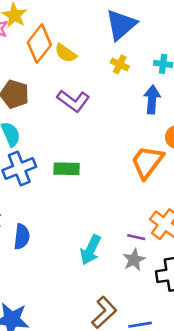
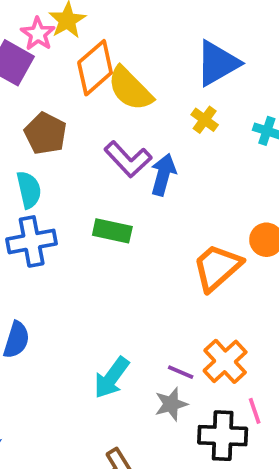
yellow semicircle: (66, 53) -> (130, 89), size x1.5
blue arrow: (152, 100) -> (163, 175), moved
green rectangle: (67, 169) -> (112, 231), moved

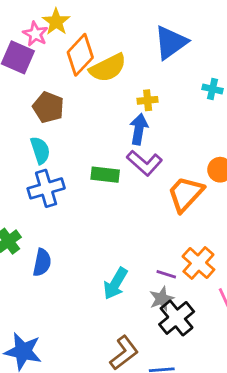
yellow semicircle: (130, 89) -> (108, 68), turned -66
yellow cross: (205, 120) -> (148, 100), moved, turned -36
purple L-shape: (128, 159) -> (144, 163), moved
black cross: (223, 436) -> (177, 318), moved, turned -36

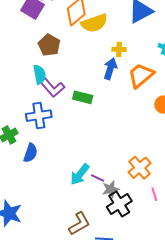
purple L-shape: (144, 163) -> (52, 88), moved
blue cross: (46, 188) -> (39, 116), moved
orange trapezoid: (186, 194) -> (141, 75), moved
purple line: (166, 274) -> (98, 178), moved

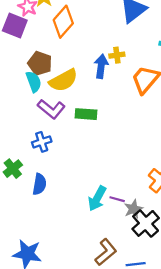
yellow semicircle: (94, 23) -> (63, 80), moved
blue arrow: (110, 69) -> (101, 66), moved
cyan semicircle: (39, 74) -> (34, 82), moved
blue cross: (39, 116) -> (42, 142), size x0.7

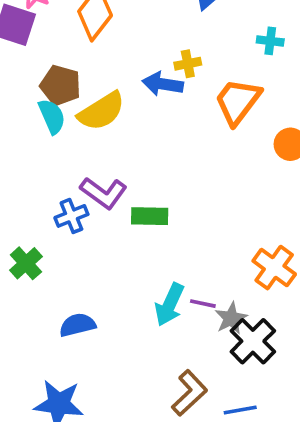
blue arrow: (101, 66) -> (163, 84), turned -85
purple L-shape: (51, 109) -> (104, 193), moved
green rectangle: (86, 114) -> (150, 216), moved
blue semicircle: (39, 184) -> (77, 325), moved, turned -110

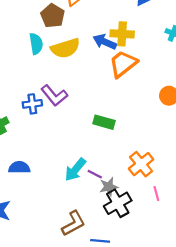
yellow cross: (188, 64) -> (122, 34), size x1.5
brown pentagon: (61, 85) -> (53, 16), moved
orange trapezoid: (238, 101) -> (123, 64), moved
green rectangle: (150, 216) -> (104, 122), moved

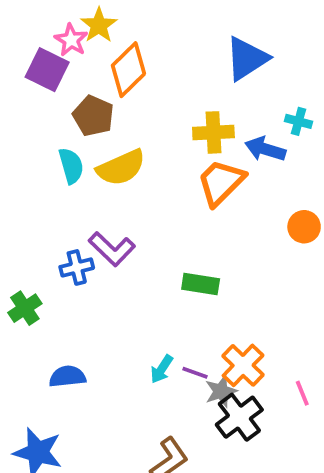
blue arrow: (105, 42) -> (265, 149), moved
orange cross: (141, 164) -> (243, 365), moved
cyan arrow: (75, 170) -> (162, 369), size x0.7

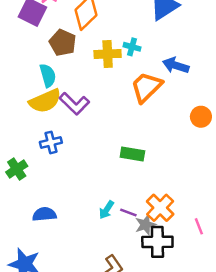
cyan cross: (299, 121) -> (132, 47), moved
yellow cross: (213, 132) -> (108, 54), moved
yellow semicircle: (121, 168) -> (45, 101), moved
purple L-shape: (112, 249) -> (74, 104), moved
black cross: (239, 417) -> (157, 242), turned 36

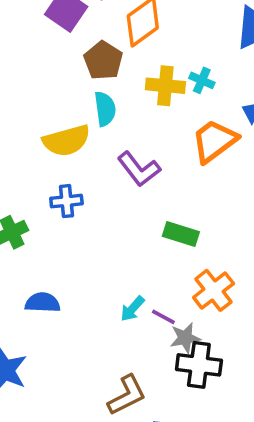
cyan semicircle: (48, 75) -> (105, 109), moved
purple L-shape: (74, 104) -> (139, 169), moved
orange cross: (160, 208) -> (214, 290), moved

